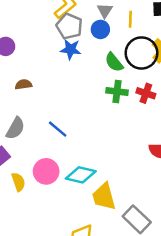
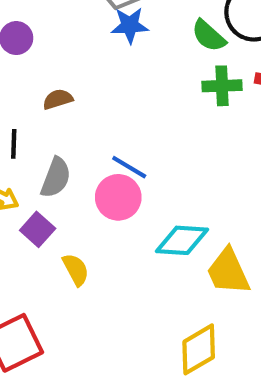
pink circle: (46, 171) -> (118, 197), moved

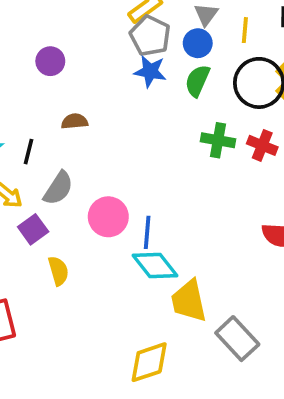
green semicircle: (209, 36) -> (197, 81), moved, turned 60
blue line: (129, 167) -> (147, 232), moved, turned 52
cyan diamond: (182, 240) -> (155, 265), turned 36

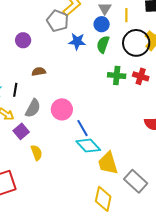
gray pentagon: (150, 36) -> (58, 21), moved
pink circle: (108, 217) -> (62, 109), moved
blue line: (147, 232) -> (83, 128), turned -30
yellow diamond: (149, 362) -> (103, 199), moved, turned -55

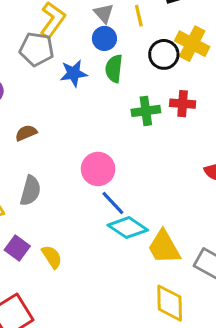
black circle: (136, 43) -> (164, 54), size x0.7
pink circle: (62, 109) -> (98, 169), moved
purple square: (21, 131) -> (17, 248), moved

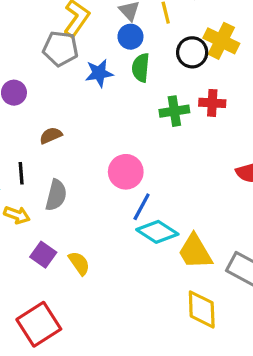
blue line: (113, 203) -> (142, 207), turned 72

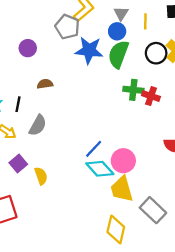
green semicircle: (141, 68) -> (118, 54), size x1.4
blue star: (99, 73) -> (89, 50), size x1.4
red cross: (212, 103) -> (151, 96), moved
pink circle: (126, 172) -> (123, 161), moved

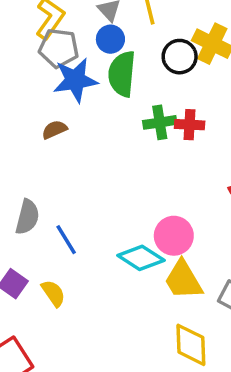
gray pentagon: (67, 27) -> (59, 48), moved
brown semicircle: (45, 84) -> (54, 130), moved
blue line: (94, 149) -> (66, 240), moved, turned -60

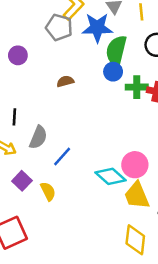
blue circle: (110, 39) -> (113, 72), moved
gray pentagon: (59, 48) -> (59, 27), moved
blue star: (75, 80) -> (97, 28), moved
blue line: (66, 240) -> (62, 157), turned 65

